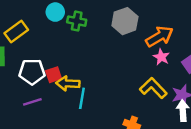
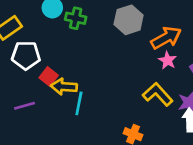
white pentagon: (32, 72) -> (26, 55), moved
red square: (54, 75) -> (49, 76), turned -35

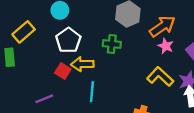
green cross: (76, 18) -> (112, 44), moved
white pentagon: (26, 55) -> (68, 40), moved, turned -30
yellow arrow: (64, 87) -> (82, 64), moved

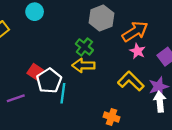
white pentagon: (68, 40) -> (49, 81), moved
green cross: (112, 44) -> (84, 47), turned 30
yellow arrow: (82, 64) -> (83, 65), moved

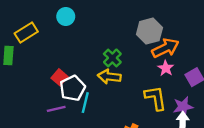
gray hexagon: (101, 18) -> (149, 31), moved
yellow L-shape: (131, 81) -> (156, 98), turned 30
purple line: (16, 98) -> (56, 109), moved

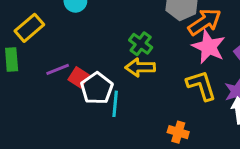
pink star: (166, 68) -> (209, 47), size x1.6
purple line: (56, 109) -> (58, 69), moved

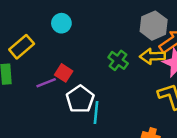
yellow arrow: (140, 67) -> (152, 56), moved
red square: (79, 77) -> (64, 73), moved

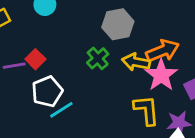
gray hexagon: (154, 26) -> (118, 24), moved
cyan line: (96, 112) -> (61, 110), turned 40

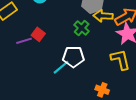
yellow arrow: (136, 62) -> (103, 16), moved
white pentagon: (47, 92) -> (73, 57), moved, turned 30

